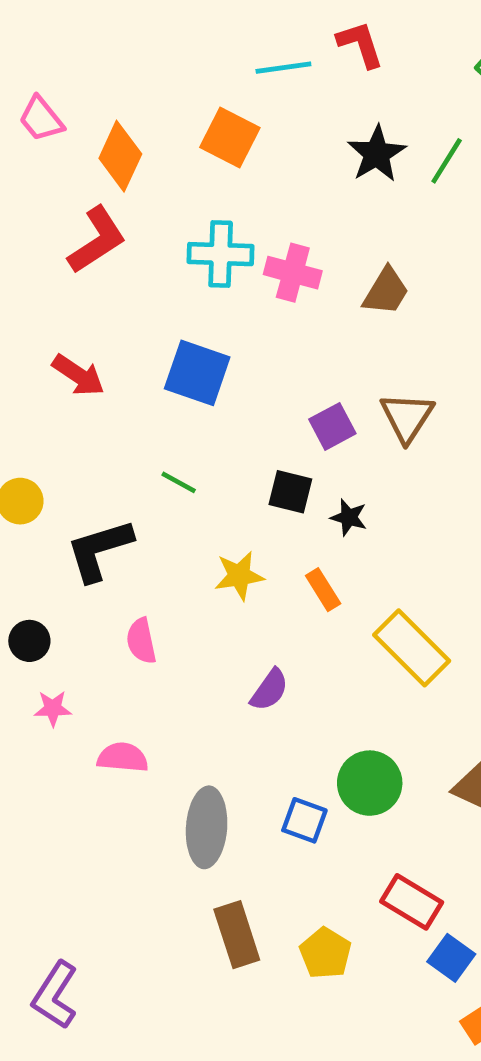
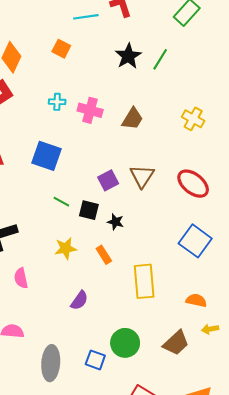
orange square: (230, 138) -> (61, 49), size x0.7
cyan cross: (221, 254) -> (57, 102), size x0.6
green line: (179, 482) -> (61, 202), moved
yellow rectangle: (412, 648) -> (144, 281), turned 40

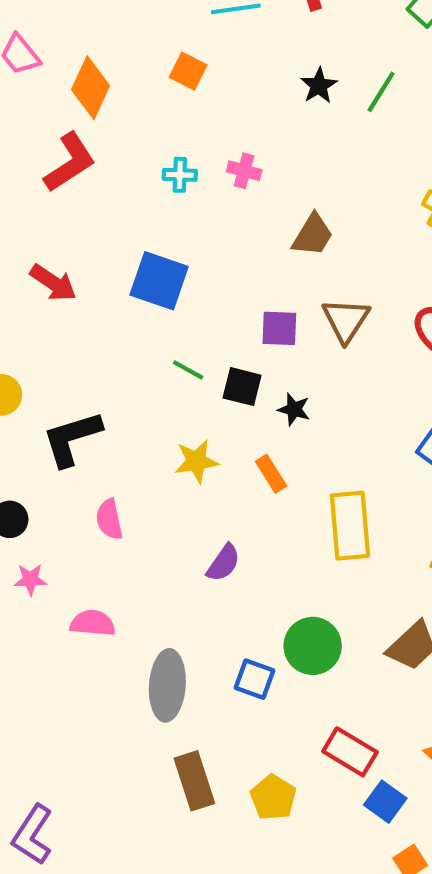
black star: (128, 56) -> (319, 86), size x0.7
pink cross: (90, 110) -> (244, 171), moved, size x0.7
brown trapezoid: (133, 119) -> (313, 235), moved
purple square: (108, 180) -> (279, 328), turned 30

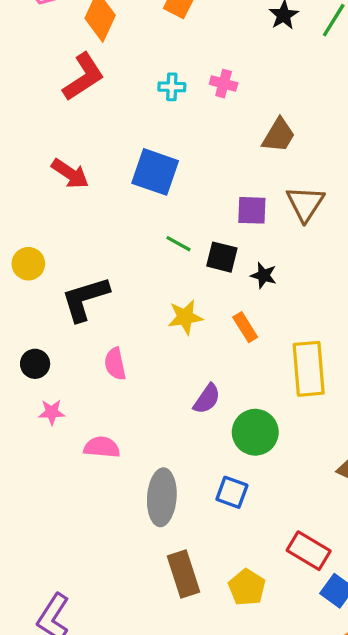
green circle: (313, 646) -> (255, 432), moved

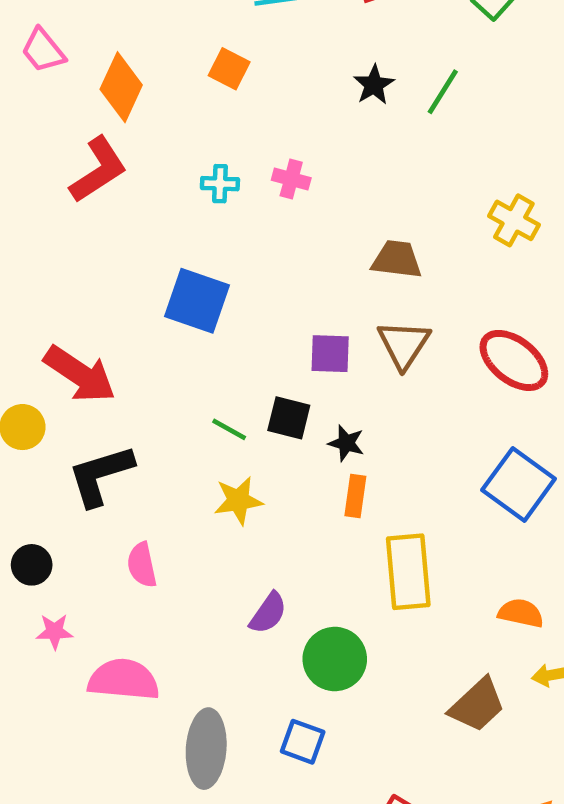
brown trapezoid: (279, 135) -> (397, 259), moved, turned -114
red arrow: (70, 174) -> (80, 374), moved, size x1.4
green line: (179, 244) -> (229, 429), moved
orange rectangle: (245, 327) -> (355, 496), moved, turned 40
pink semicircle: (102, 447) -> (123, 680), size x1.4

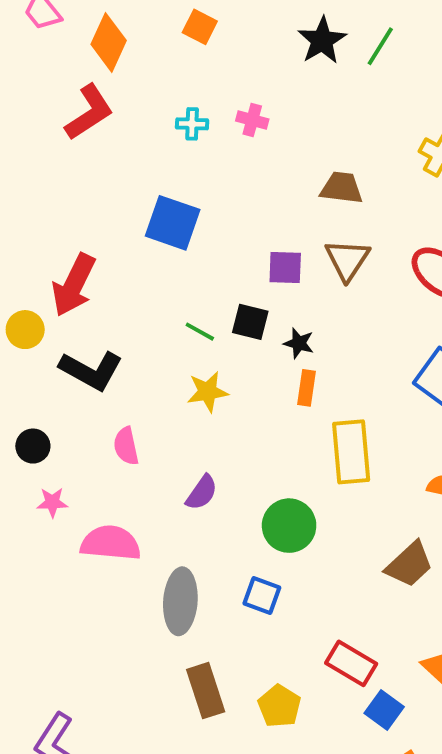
black star: (374, 85) -> (322, 40), size x1.4
red arrow: (80, 374) -> (74, 285), turned 82
black L-shape: (101, 475) -> (91, 370), turned -134
purple semicircle: (268, 613) -> (202, 493), moved

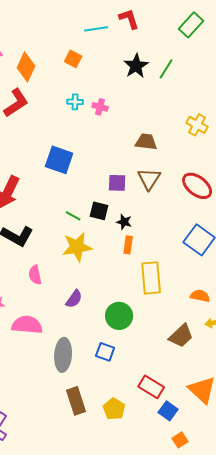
cyan cross: (192, 124) -> (75, 102), moved
yellow star: (208, 392) -> (77, 247), size x1.4

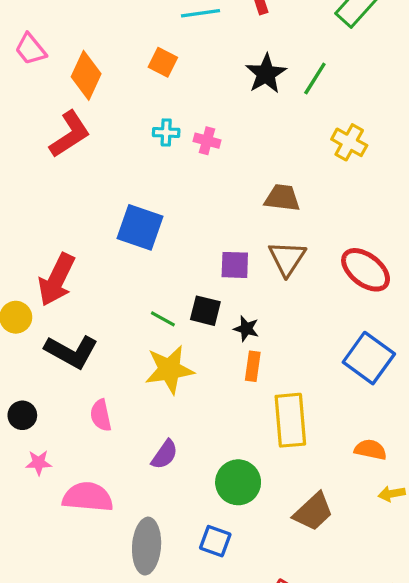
yellow cross: (197, 125) -> (349, 142), moved
brown trapezoid: (181, 336) -> (313, 512), moved

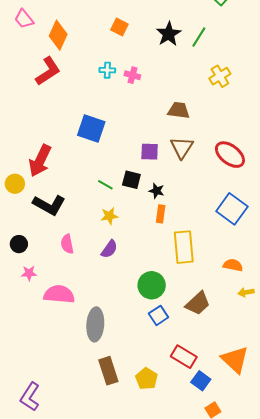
orange square: (163, 62) -> (119, 27), moved
yellow cross: (349, 142) -> (220, 76), turned 30
yellow star: (169, 370) -> (109, 216), size x0.6
purple semicircle: (165, 455) -> (109, 249), moved
blue square: (215, 541) -> (159, 315), moved, turned 36

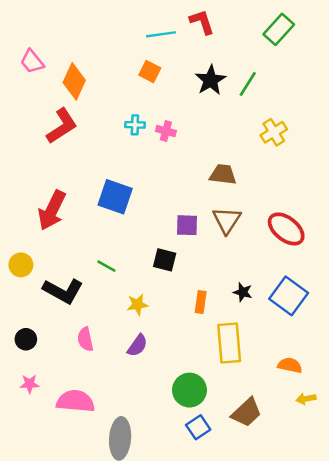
red arrow: (40, 161) -> (52, 210), moved
green line: (105, 185) -> (106, 266), moved
black star: (157, 191) -> (243, 292), moved
pink star: (29, 273) -> (30, 384), moved

